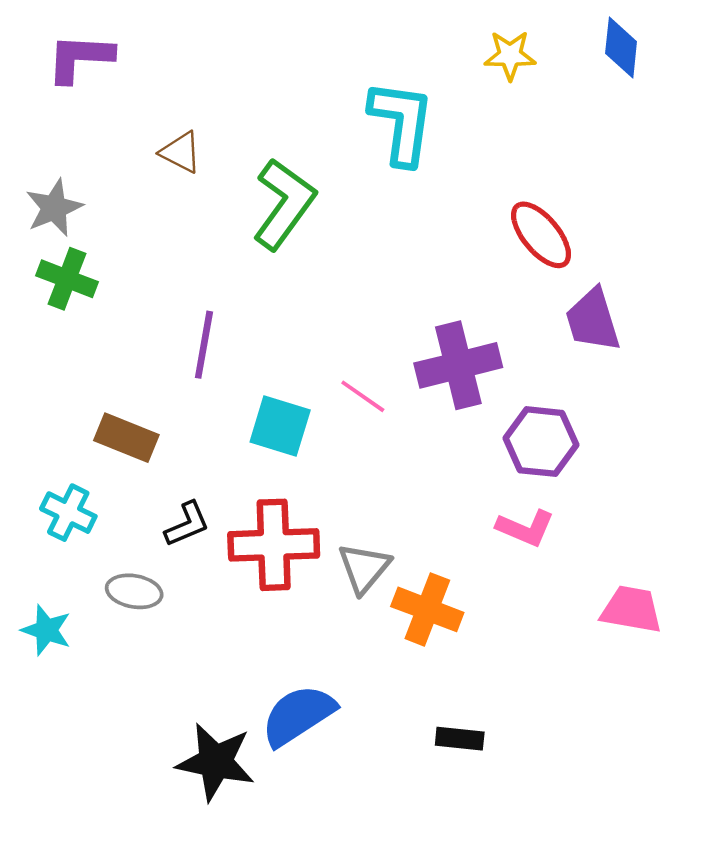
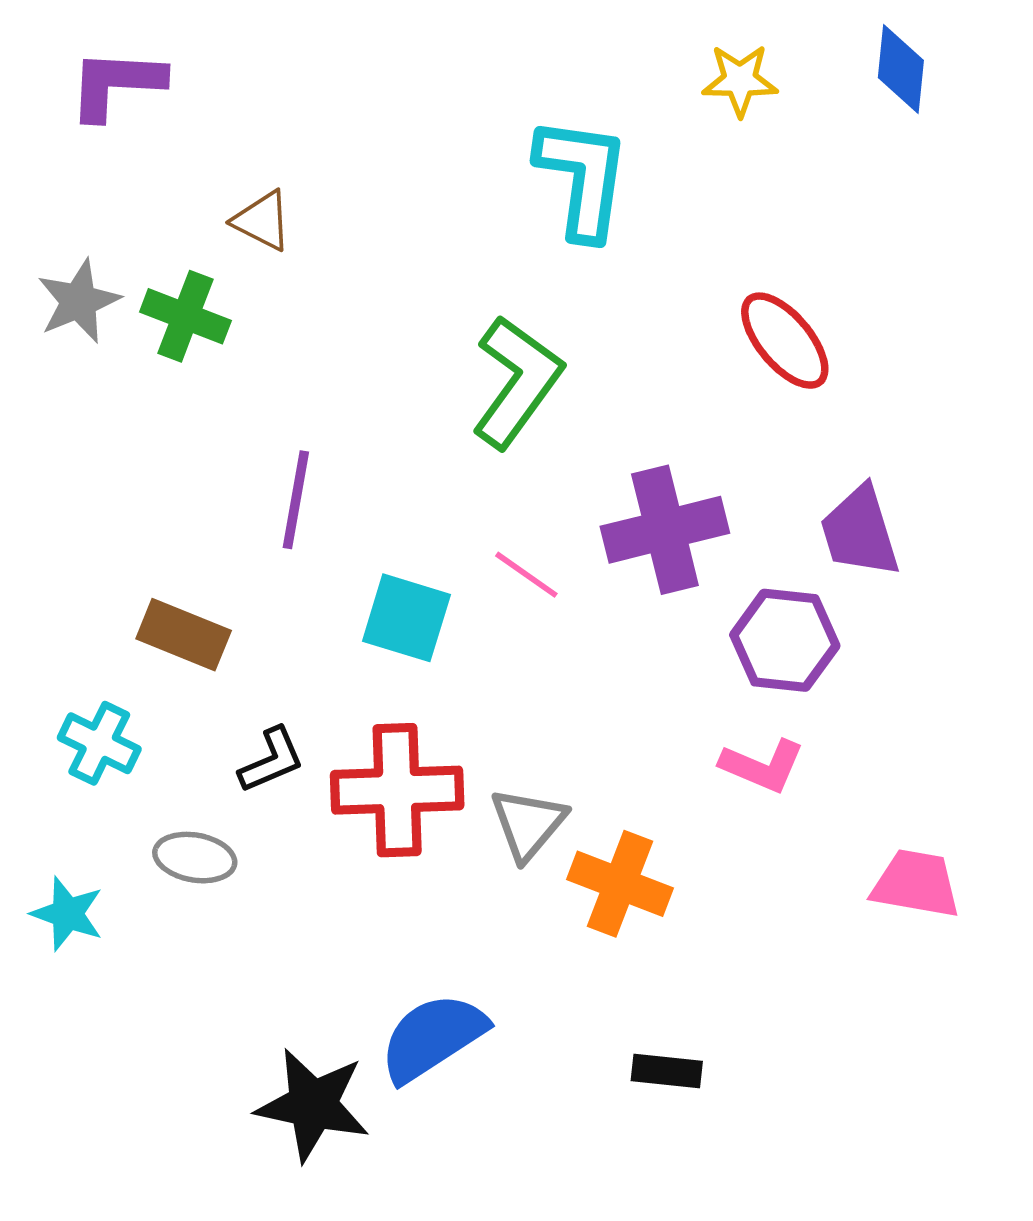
green L-shape: (284, 204) -> (517, 382), moved
green cross: (67, 279) -> (185, 316), moved
purple trapezoid: (593, 320) -> (860, 532), moved

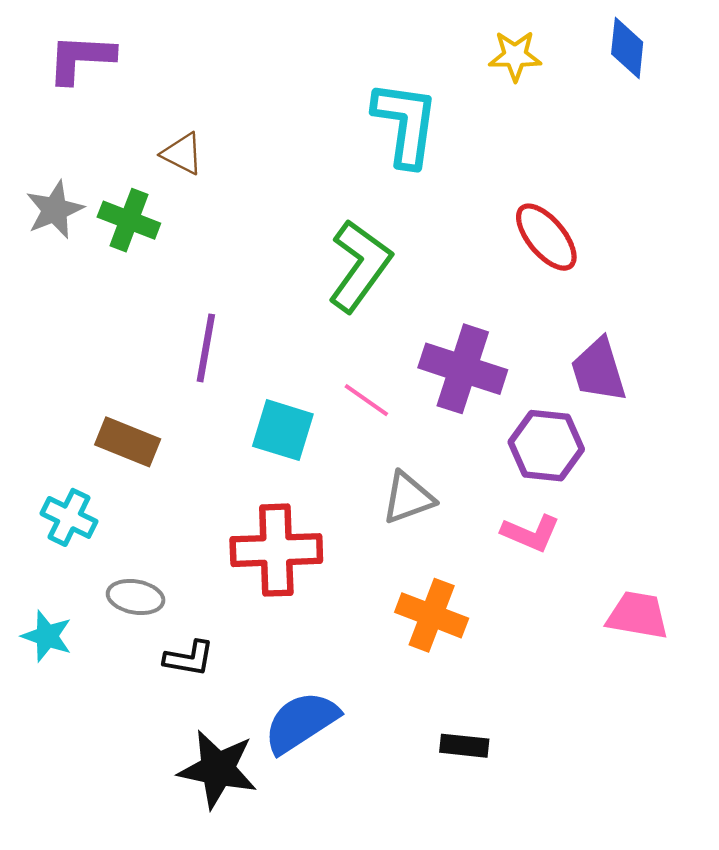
purple cross: (665, 530) -> (463, 369), turned 32
black L-shape: (272, 760) -> (189, 658), moved, turned 33
gray triangle: (528, 824) -> (408, 498), moved, turned 30

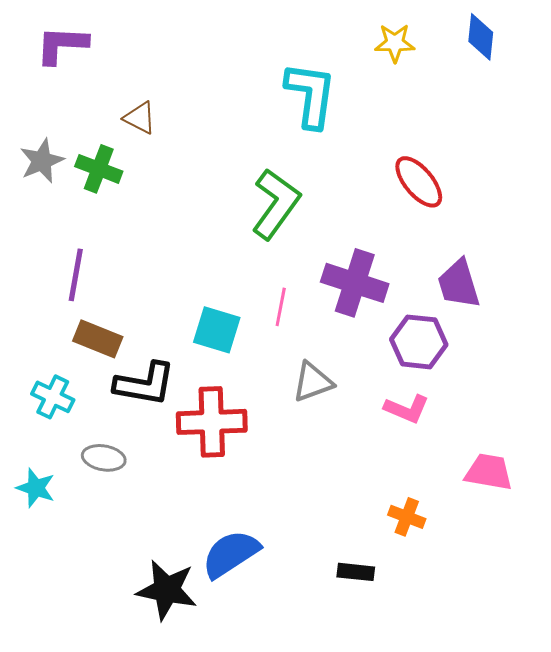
purple line: (206, 348) -> (76, 275), moved
pink line: (366, 400) -> (281, 307), turned 66
orange cross: (432, 615) -> (407, 517), moved, size x0.7
black L-shape: (189, 658) -> (145, 384), moved, size x1.6

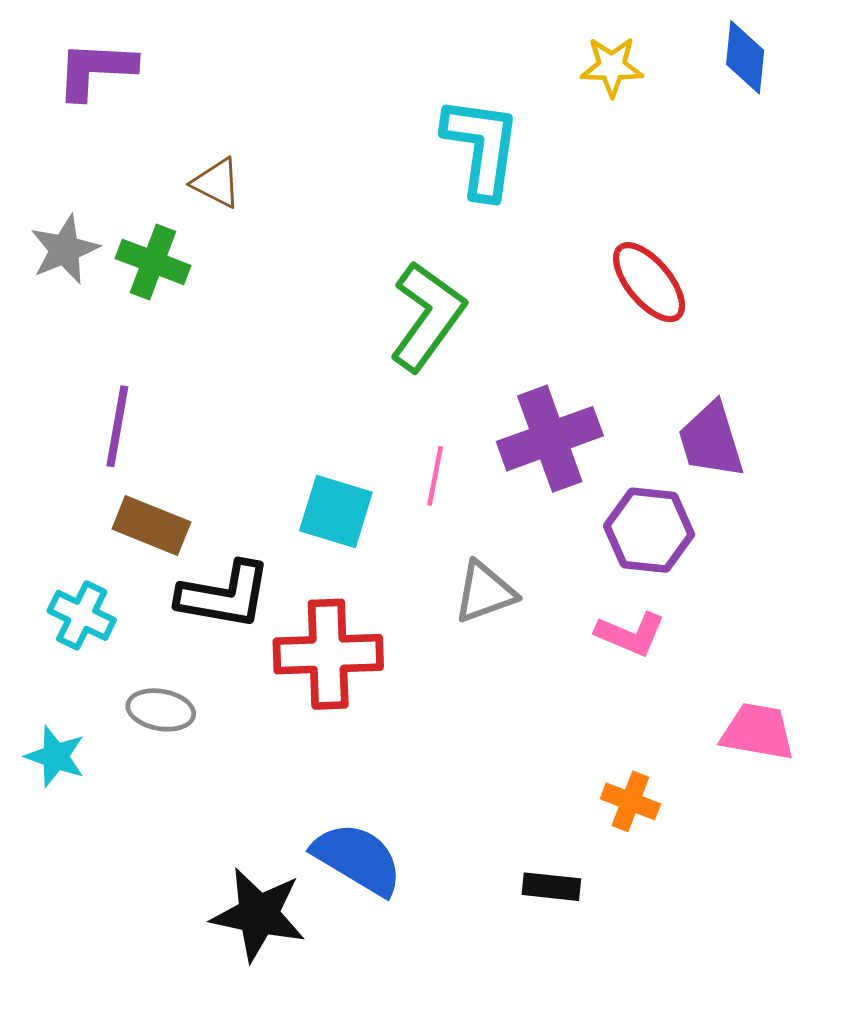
purple cross: (355, 283) -> (550, 439), turned -38
blue semicircle: (231, 554) -> (358, 859), turned 64

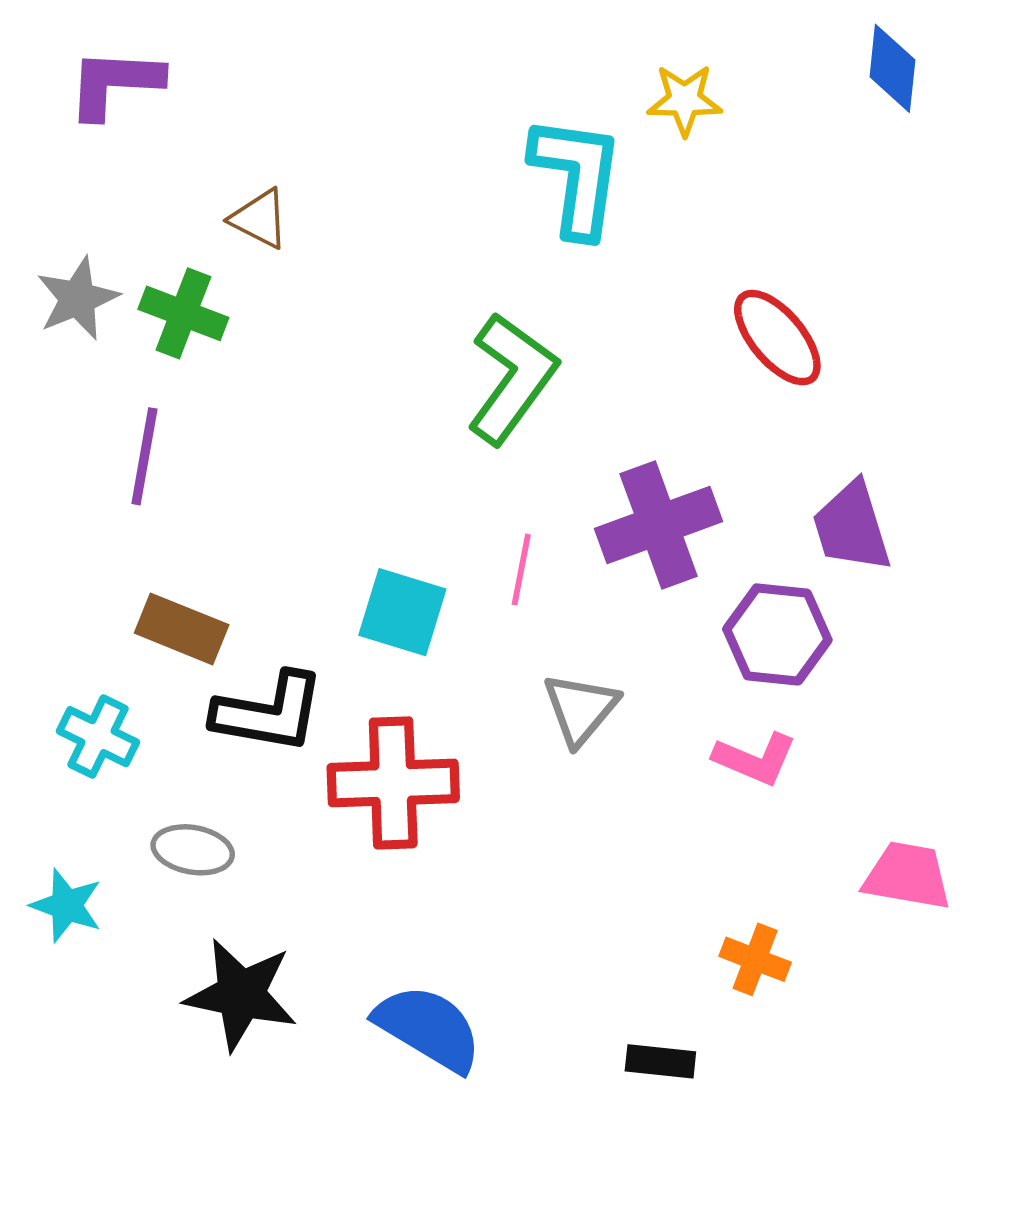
yellow star: (612, 67) -> (685, 100), moved
purple line: (117, 426) -> (144, 456), moved
gray triangle: (485, 592) -> (581, 709), turned -30
black star: (258, 915) -> (241, 995), moved

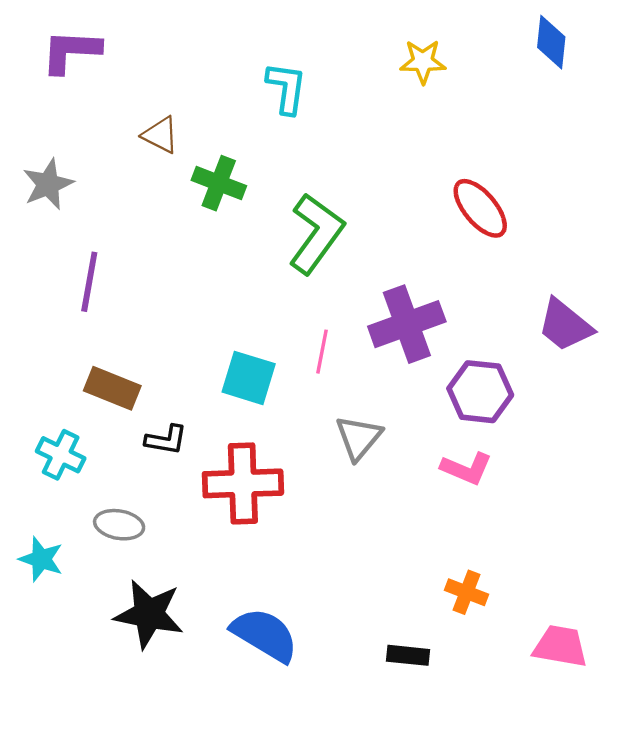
cyan L-shape: (577, 176) -> (286, 88), moved, size x0.7
green cross: (183, 313) -> (219, 183), moved
purple trapezoid: (852, 527) -> (565, 325), moved, turned -34
black L-shape: (269, 712) -> (166, 440), size x0.6
pink trapezoid: (907, 876) -> (560, 646), moved

